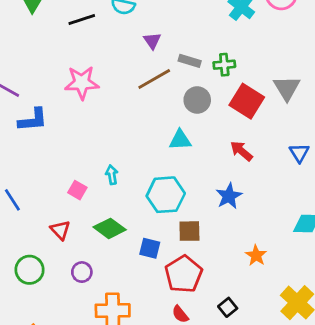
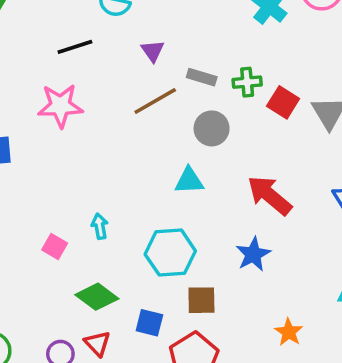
black line: (82, 19) -> (75, 47), moved
red square: (247, 101) -> (283, 102), moved, size x0.7
red arrow: (241, 151) -> (270, 195), size x1.5
red triangle: (60, 230) -> (97, 343), moved

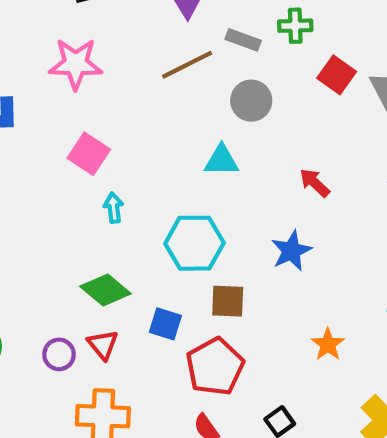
green cross: (247, 82) -> (295, 26), moved
red arrow: (270, 195) -> (315, 183), size x0.6
pink square: (55, 246) -> (89, 154), moved, size x1.4

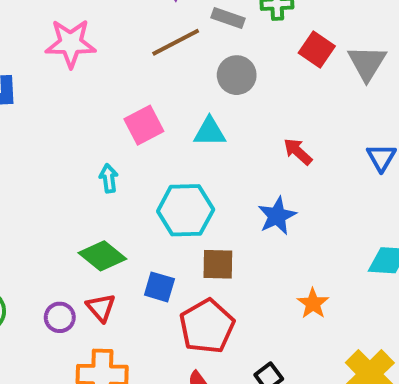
pink square: (89, 154) -> (144, 125), moved, turned 30

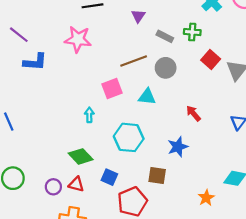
brown line: (176, 42) -> (134, 61), moved
brown square: (218, 264) -> (157, 175), moved
orange star: (313, 303) -> (206, 198), moved
red triangle: (101, 307) -> (76, 184), turned -42

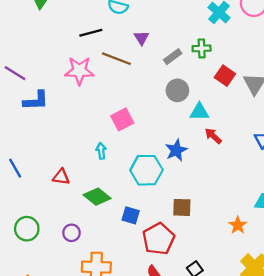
gray rectangle: (165, 36) -> (173, 57), turned -56
brown line: (134, 61) -> (116, 59), moved, turned 48
cyan triangle: (147, 97) -> (199, 112), moved
blue star: (178, 147) -> (176, 150), moved
red triangle: (76, 184) -> (61, 177), moved

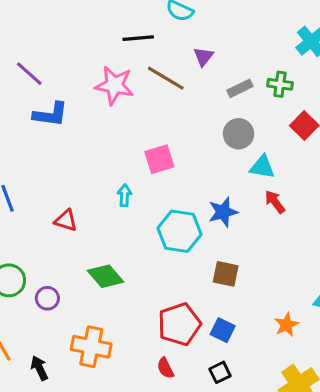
green diamond: (97, 197) -> (106, 276), moved
brown square: (182, 207) -> (226, 274), moved
blue square: (131, 215) -> (223, 330), moved
purple circle: (71, 233) -> (47, 298), moved

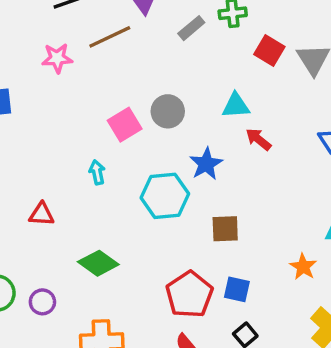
brown line: (166, 78) -> (110, 37), turned -42
pink star: (114, 85) -> (57, 58), size x0.7
gray circle: (238, 134) -> (168, 111), moved

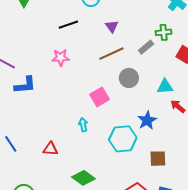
gray rectangle: (191, 28) -> (146, 47), moved
brown line: (110, 37) -> (111, 54), moved
gray circle: (168, 111) -> (129, 78), moved

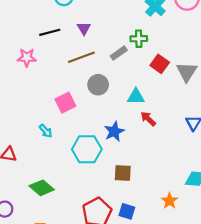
black line: (68, 25) -> (50, 32), moved
cyan arrow: (83, 125) -> (46, 131), turned 144

